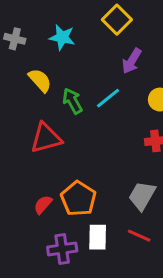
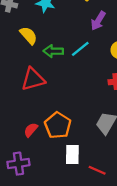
green arrow: (73, 101) -> (53, 51), turned -60
red line: (139, 236) -> (97, 170), moved
purple cross: (62, 249) -> (18, 164), moved

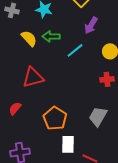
green arrow: (53, 51) -> (51, 36), moved
red semicircle: (31, 130) -> (15, 108), moved

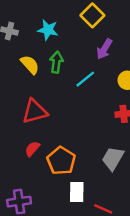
green arrow: (51, 36) -> (56, 62), turned 96
red semicircle: (15, 108) -> (32, 149), moved

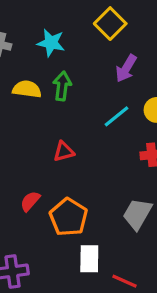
yellow semicircle: (30, 65) -> (27, 89), turned -40
cyan line: (85, 79) -> (117, 116), moved
red triangle: (35, 111) -> (64, 152), moved, size x0.6

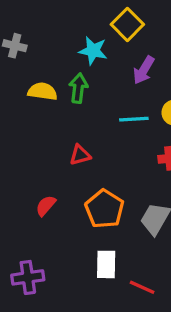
cyan star: (51, 43) -> (93, 51), moved
cyan line: (117, 116) -> (134, 119), turned 36
orange pentagon: (69, 217) -> (104, 209), moved

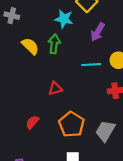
yellow semicircle: (42, 91) -> (30, 46), turned 36

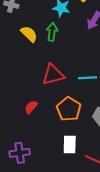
cyan line: (91, 65) -> (87, 78), moved
red triangle: (55, 89) -> (53, 75), size x1.6

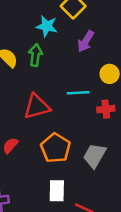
cyan line: (87, 78) -> (78, 93), moved

